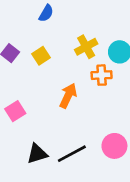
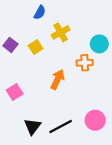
yellow cross: (86, 47) -> (61, 32), moved
black triangle: (37, 154) -> (32, 126), turned -36

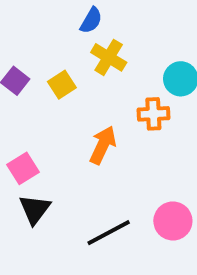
blue semicircle: (40, 13) -> (91, 20), moved
yellow cross: (61, 32) -> (109, 57), turned -30
black triangle: (32, 126) -> (35, 209), moved

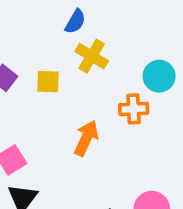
yellow square: (62, 85) -> (48, 82), turned 35

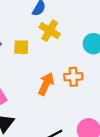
orange cross: (134, 109) -> (73, 77), moved

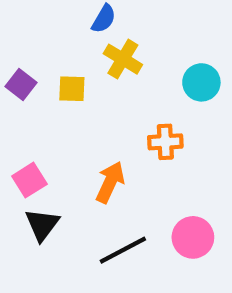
orange arrow: (46, 84) -> (110, 182), moved

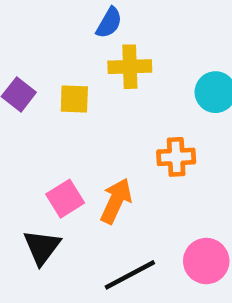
yellow cross: (123, 59) -> (130, 67), turned -33
pink square: (29, 180) -> (65, 199), moved

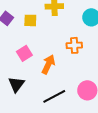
pink square: (65, 199) -> (24, 53), moved

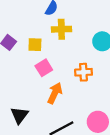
pink square: (24, 53) -> (44, 68), moved

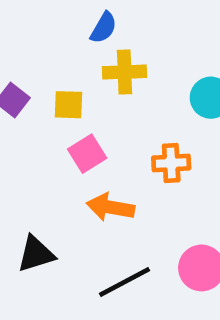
orange arrow: (55, 93) -> (111, 207), turned -105
black triangle: (20, 115) -> (36, 254), turned 36

